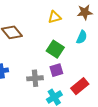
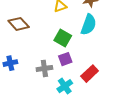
cyan semicircle: (82, 37) -> (89, 25), size x1.5

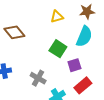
purple square: (65, 59) -> (74, 65), moved
gray cross: (44, 68) -> (38, 78), turned 35

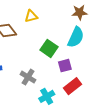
yellow triangle: (57, 17) -> (31, 16), moved

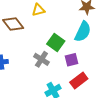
gray cross: (28, 77) -> (41, 59), moved

